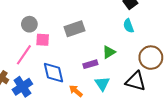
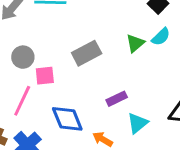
cyan semicircle: (129, 26) -> (161, 37), turned -104
green triangle: (109, 52) -> (135, 43), moved
cyan triangle: (102, 84) -> (138, 123), turned 35

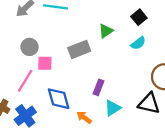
green triangle: (135, 43) -> (106, 31), moved
purple rectangle: (117, 99) -> (99, 87), turned -49

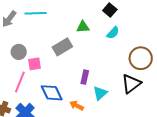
green triangle: (106, 31) -> (83, 27), turned 40
black triangle: (149, 103) -> (131, 84), turned -40

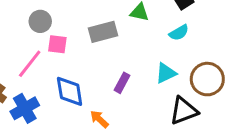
cyan triangle: (100, 93) -> (166, 73), moved

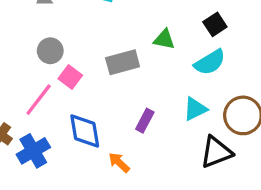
cyan semicircle: (179, 33) -> (210, 62), size x1.4
pink square: (57, 44) -> (70, 77), turned 30

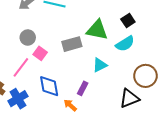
green triangle: (164, 39) -> (97, 30), size x1.6
cyan triangle: (195, 109) -> (100, 65), moved
purple rectangle: (145, 121) -> (83, 88), moved

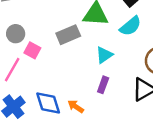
blue diamond: (49, 86) -> (48, 103), moved
purple rectangle: (83, 88) -> (103, 85), moved

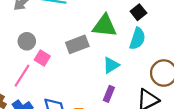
cyan semicircle: (130, 26) -> (137, 39), turned -35

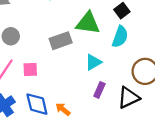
pink square: (42, 58) -> (30, 69), moved, turned -35
purple rectangle: (109, 94) -> (99, 90), moved

